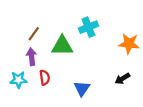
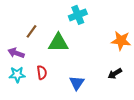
cyan cross: (88, 27) -> (78, 15), moved
purple arrow: (32, 57) -> (16, 53), moved, turned -63

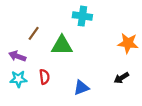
cyan cross: (78, 15) -> (82, 16), turned 30
blue triangle: (77, 83) -> (81, 88), turned 35

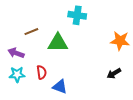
brown line: (34, 33) -> (31, 32), turned 32
blue triangle: (81, 88) -> (60, 87), moved, turned 42

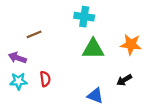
green triangle: (58, 43) -> (93, 49), moved
blue triangle: (60, 87) -> (95, 96), moved

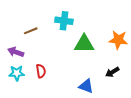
cyan cross: (84, 17) -> (64, 21), moved

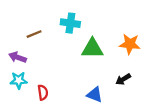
red semicircle: (41, 71) -> (43, 92), moved

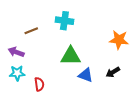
green triangle: (92, 48) -> (71, 56), moved
blue triangle: (95, 95) -> (86, 75), moved

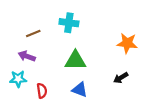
purple arrow: (16, 52) -> (27, 56), moved
blue triangle: (86, 75) -> (80, 90), moved

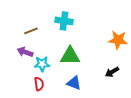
cyan star: (18, 79) -> (42, 64), moved

